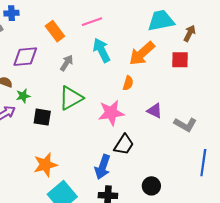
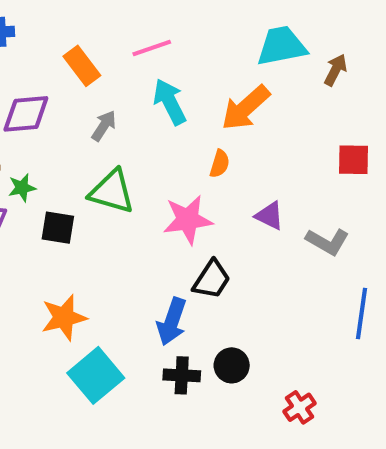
red square: (180, 60) -> (353, 160), moved
green triangle: (71, 98) -> (112, 192), turned 45
black circle: (151, 186) -> (232, 365), moved

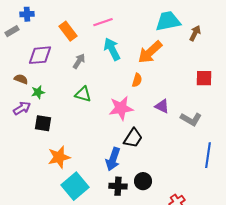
green triangle: (112, 192) -> (83, 94), size x0.7
black square: (58, 228) -> (43, 123), moved

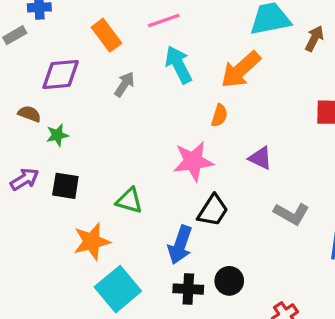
green triangle: (83, 94) -> (129, 201), moved
purple arrow: (22, 108) -> (25, 179), moved
gray L-shape: (191, 119) -> (291, 214), moved

